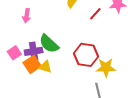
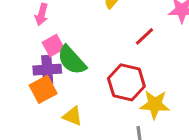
red line: (95, 14) -> (144, 36), moved
pink square: (14, 53) -> (53, 45), moved
yellow triangle: (45, 67) -> (73, 116), moved

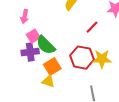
orange square: (43, 89) -> (52, 67), moved
yellow star: (155, 105) -> (102, 59), moved

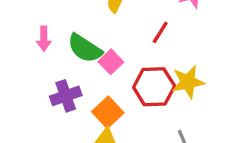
pink square: (33, 36) -> (111, 62), moved
green semicircle: (46, 45) -> (85, 48), moved

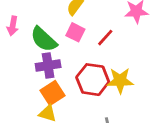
pink square: (111, 62) -> (75, 32), moved, turned -30
purple cross: (66, 96) -> (48, 65), moved

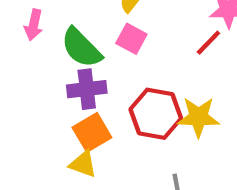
red line: (105, 38) -> (208, 43), moved

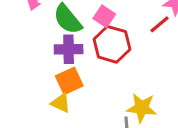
red hexagon: (156, 114) -> (112, 44), moved
yellow star: (198, 117) -> (142, 108), moved

